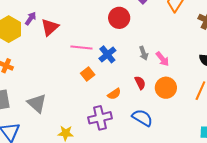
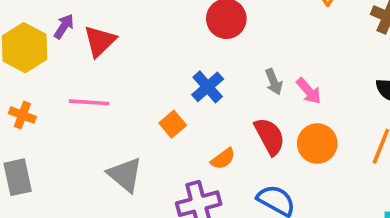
pink line: (81, 48) -> (89, 102), moved
red semicircle: (140, 83) -> (270, 136), size x1.5
gray triangle: (37, 103) -> (125, 175), moved

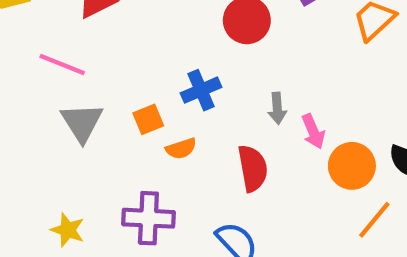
orange circle: (317, 144) -> (352, 166), moved
orange semicircle: (223, 159) -> (181, 149), moved
gray triangle: (125, 175) -> (82, 122), moved

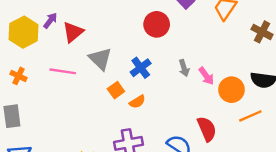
gray triangle: (82, 122) -> (100, 59), moved
red semicircle: (253, 168) -> (207, 129), moved
orange line: (374, 220) -> (250, 116), turned 40

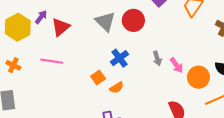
gray triangle: (100, 59) -> (105, 22), moved

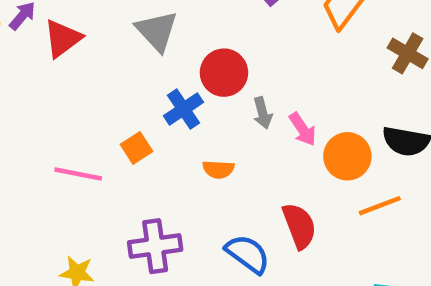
red circle: (133, 20) -> (224, 73), moved
pink line: (52, 61) -> (78, 174), moved
orange semicircle: (117, 88) -> (218, 169), moved, turned 32

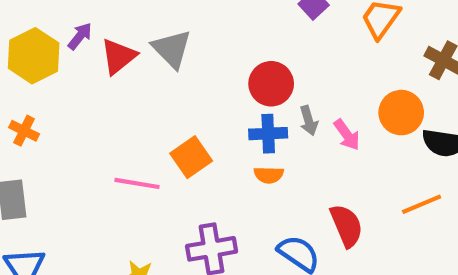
gray triangle: (157, 31) -> (172, 49), moved
blue cross: (183, 109) -> (268, 134), moved, turned 33
orange square: (137, 148) -> (191, 157), size x1.4
orange circle: (347, 156) -> (401, 113), moved

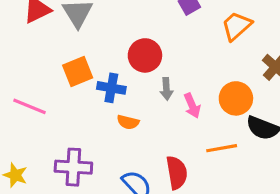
blue cross: (268, 134) -> (111, 88), moved
orange square: (191, 157) -> (78, 71), moved
orange line: (422, 204) -> (222, 148), moved

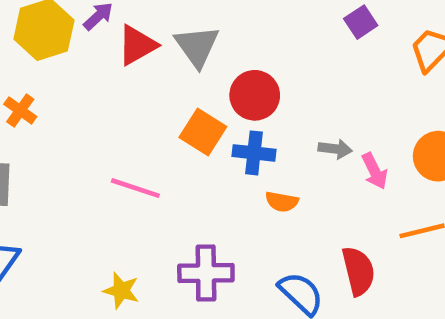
red circle: (145, 55) -> (255, 95), moved
orange square: (78, 71) -> (203, 132), turned -32
gray arrow: (166, 89) -> (335, 149), turned -75

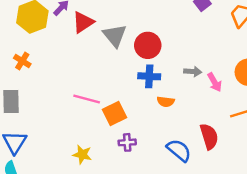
gray triangle: (197, 46) -> (115, 36), moved
orange square: (203, 132) -> (115, 114), moved, turned 35
purple cross: (206, 273) -> (127, 142), size x0.6

